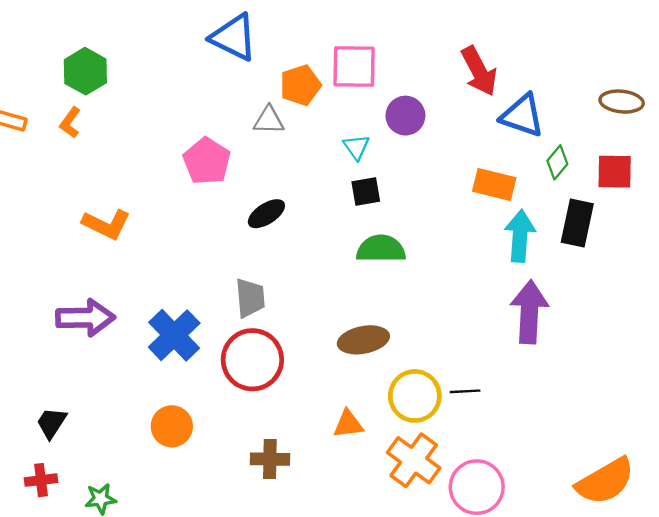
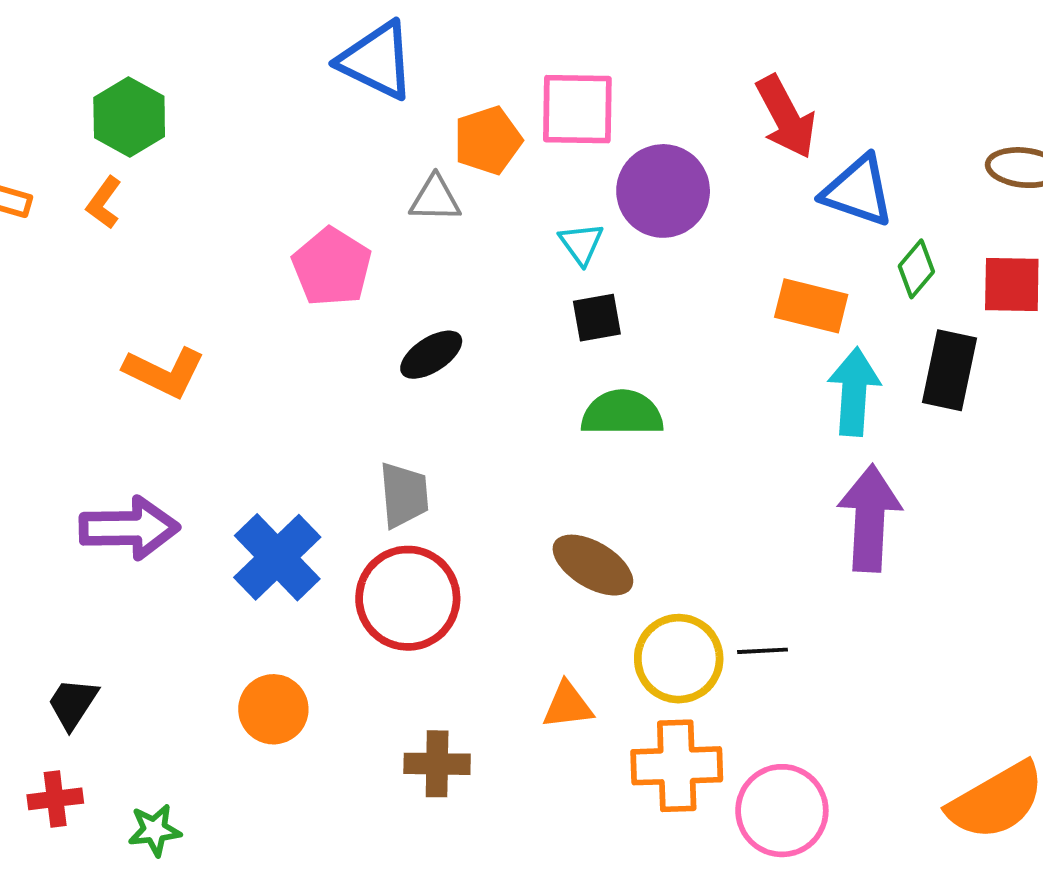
purple circle: (405, 116) -> (663, 191), size x1.4
brown ellipse: (363, 340) -> (593, 565), turned 42
orange cross: (414, 460) -> (677, 766), turned -38

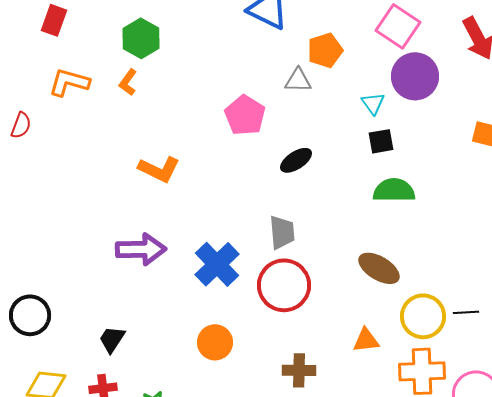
pink square: (577, 109) -> (398, 26), moved, turned 33

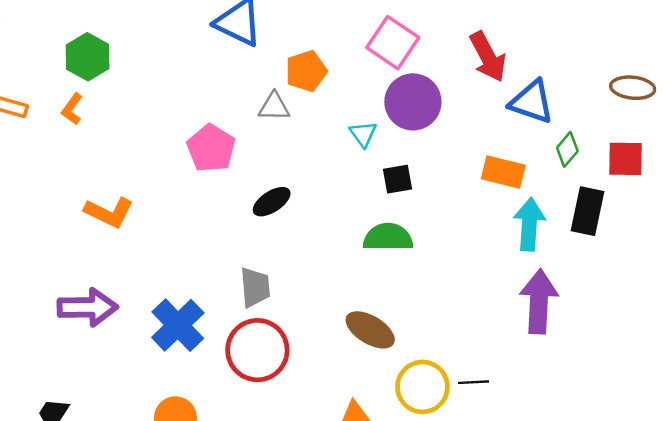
black square: (381, 141) -> (398, 179), moved

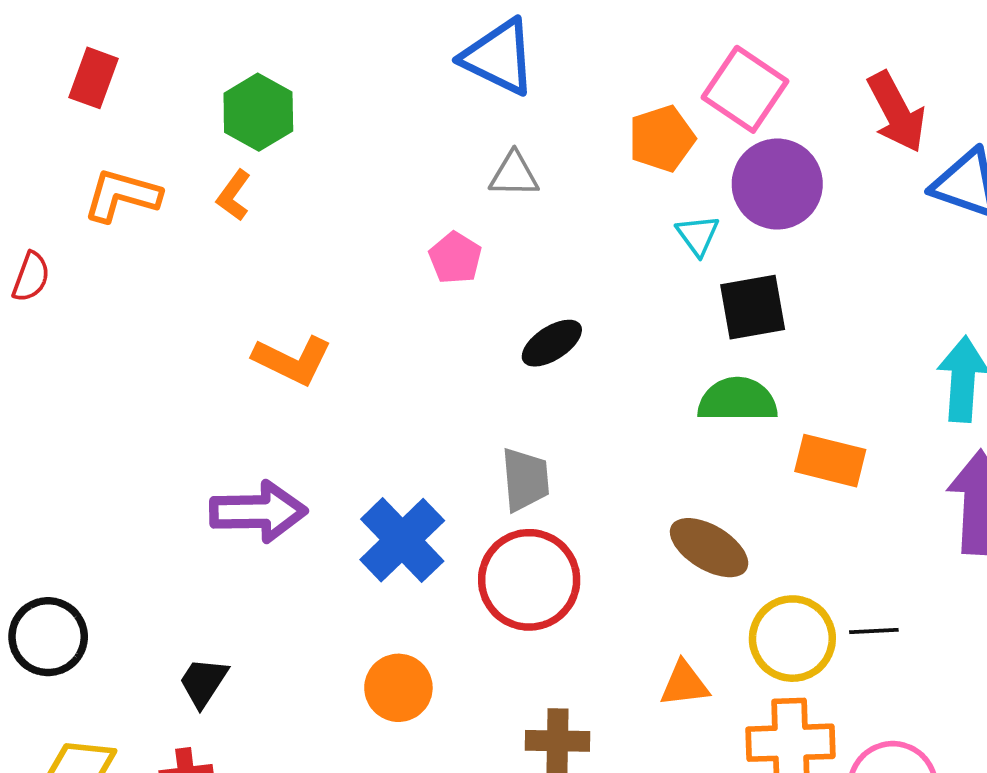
orange pentagon: (306, 71) -> (662, 139), moved
gray triangle: (274, 107) -> (514, 175), moved
pink pentagon: (211, 148) -> (455, 258), size x0.7
orange rectangle: (503, 172) -> (830, 461), moved
black square: (398, 179) -> (753, 307), size x1.4

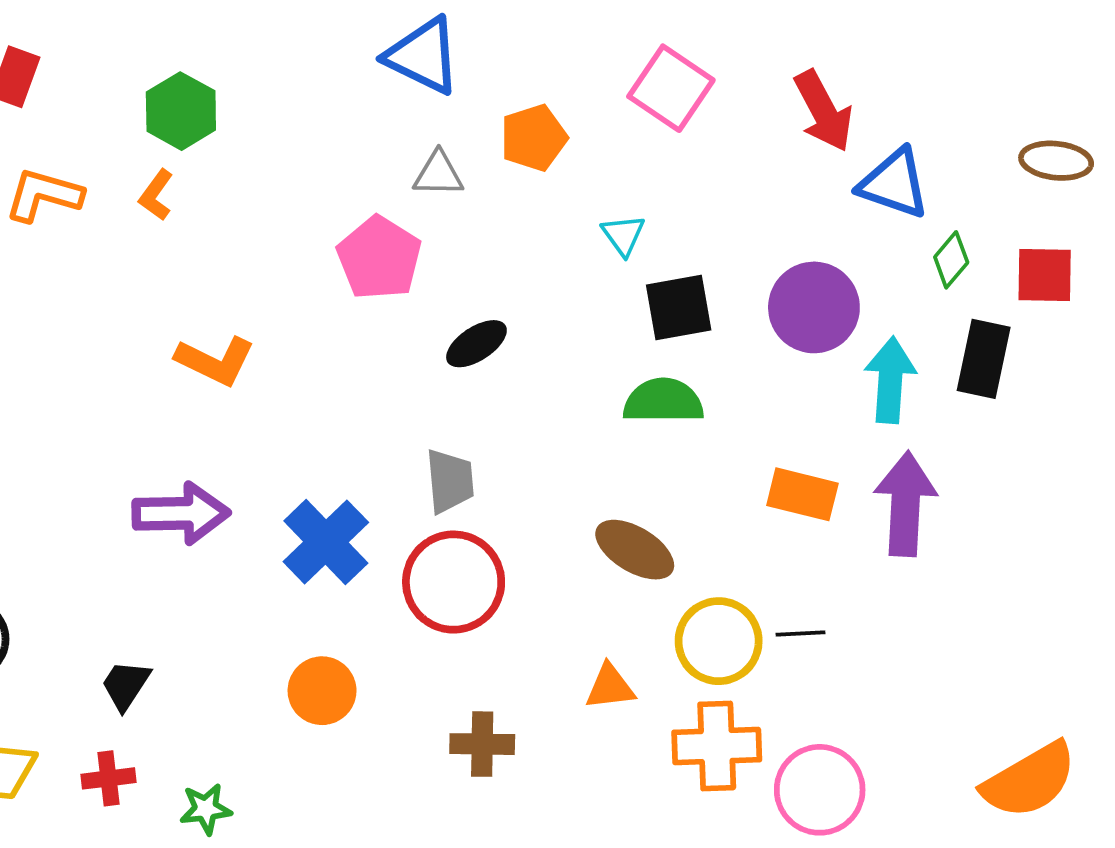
orange pentagon: (662, 139) -> (534, 138), moved
purple circle: (777, 184) -> (814, 307), moved
pink pentagon: (455, 258) -> (379, 258), size x1.6
orange rectangle: (830, 461) -> (802, 494), moved

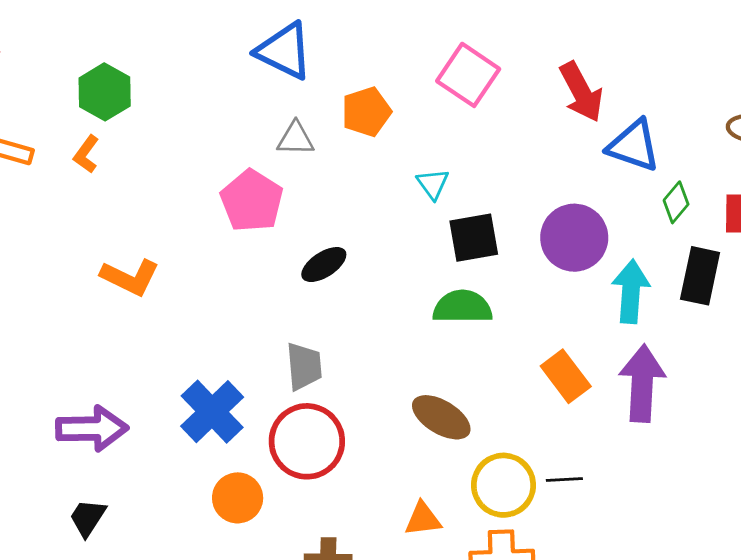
orange rectangle: (802, 494) -> (566, 376), turned 39
purple arrow: (181, 513) -> (92, 429), moved
black trapezoid: (126, 685) -> (88, 518), moved
orange circle: (322, 691) -> (238, 498), moved

